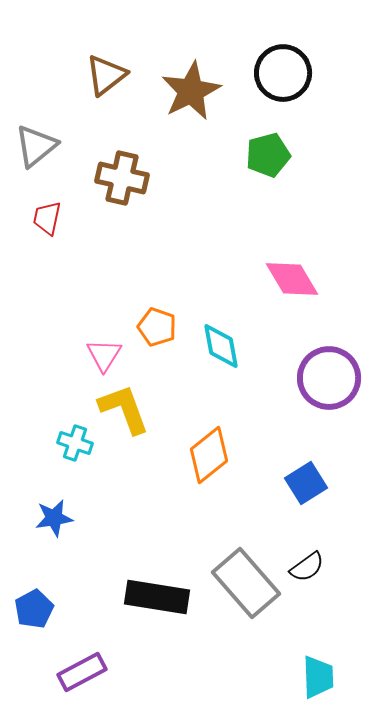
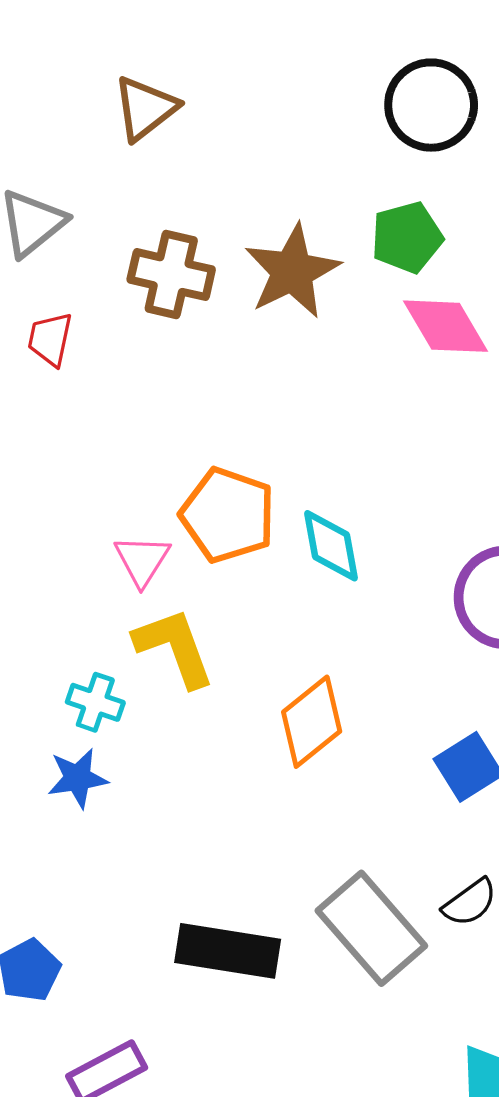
brown star: (191, 91) -> (292, 271), moved
pink diamond: (292, 279) -> (446, 326), moved
orange pentagon: (157, 327) -> (228, 515), size x1.5
blue star: (54, 518) -> (78, 778), moved

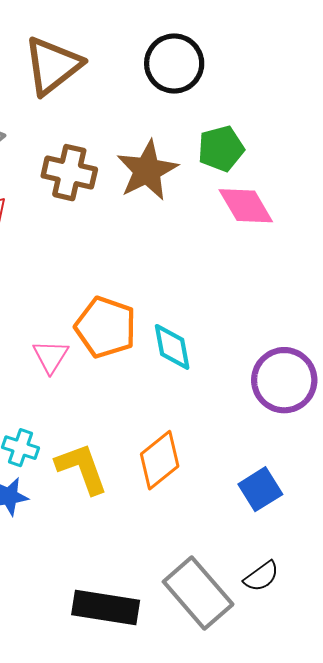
black circle: (431, 105) -> (174, 63), moved
brown triangle: (145, 108) -> (53, 66), size x1.4
yellow L-shape: (174, 647) -> (82, 468), moved

